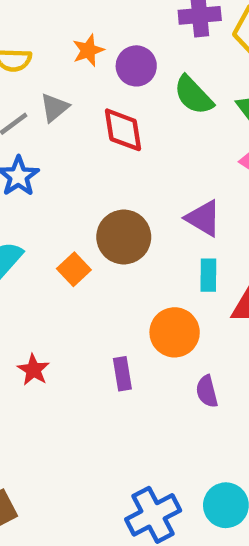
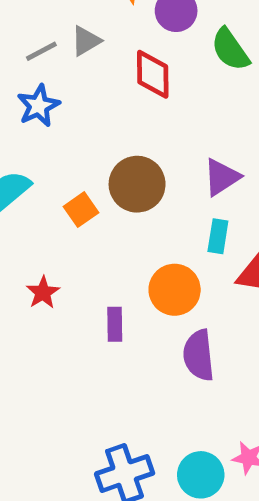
purple triangle: (203, 218) -> (222, 177), turned 48
red star: (34, 370) -> (43, 292), moved
purple semicircle: (207, 391) -> (199, 355), size x1.5

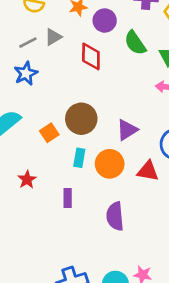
purple triangle: (222, 177) -> (127, 130), moved
cyan rectangle: (218, 236) -> (79, 158), moved
orange circle: (175, 290) -> (110, 164), moved

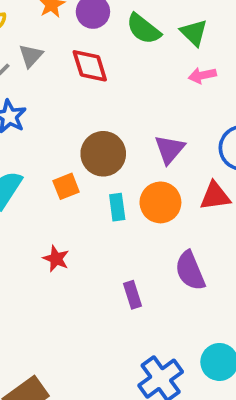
orange square: (49, 133) -> (66, 186), turned 30
purple rectangle: (68, 198) -> (132, 295), moved

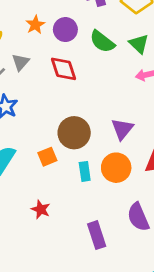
purple rectangle: (132, 295) -> (97, 235), size x1.4

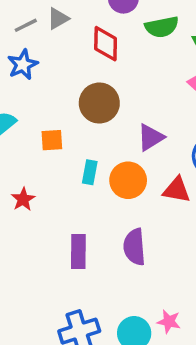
green semicircle: (102, 42) -> (162, 27), turned -68
brown circle: (74, 133) -> (99, 103), moved

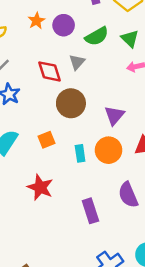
gray triangle: (58, 19) -> (77, 62), moved
red diamond: (106, 44) -> (50, 71), moved
red star: (23, 199) -> (40, 187), size x1.5

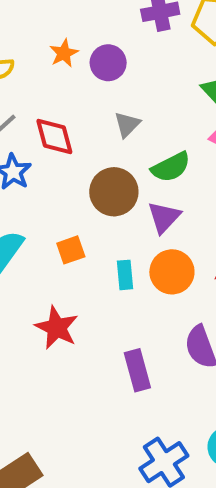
green semicircle: (97, 36) -> (171, 167), moved
red diamond: (50, 71) -> (54, 137), moved
purple triangle: (114, 115) -> (164, 217), moved

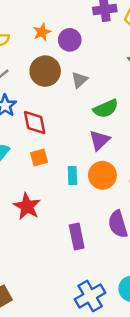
red diamond: (54, 137) -> (35, 122), moved
brown circle: (114, 192) -> (45, 71), moved

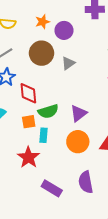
green semicircle: (106, 109) -> (48, 111), moved
cyan rectangle: (72, 175) -> (44, 135), moved
red star: (27, 206) -> (28, 157), moved
purple rectangle: (77, 237) -> (52, 188), turned -54

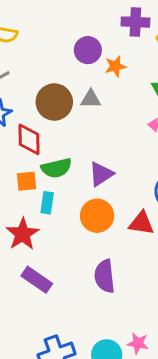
orange star: (42, 22) -> (115, 66), moved
brown circle: (41, 53) -> (54, 102), moved
gray triangle: (68, 63) -> (91, 99), turned 32
purple rectangle: (52, 188) -> (37, 280), moved

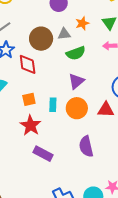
orange star: (115, 66) -> (82, 23), moved
green semicircle: (56, 168) -> (76, 53), moved
orange square: (26, 181) -> (29, 99), moved
cyan rectangle: (47, 203) -> (53, 105), moved

